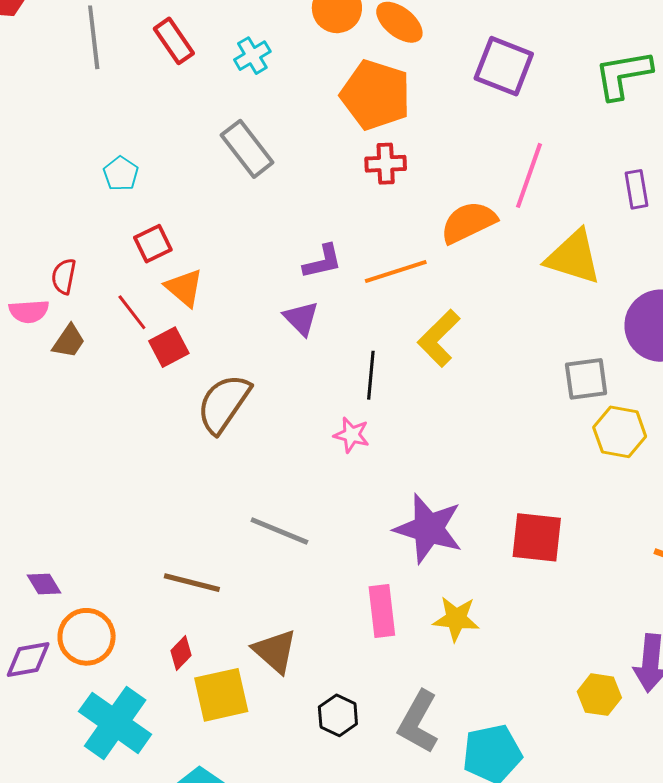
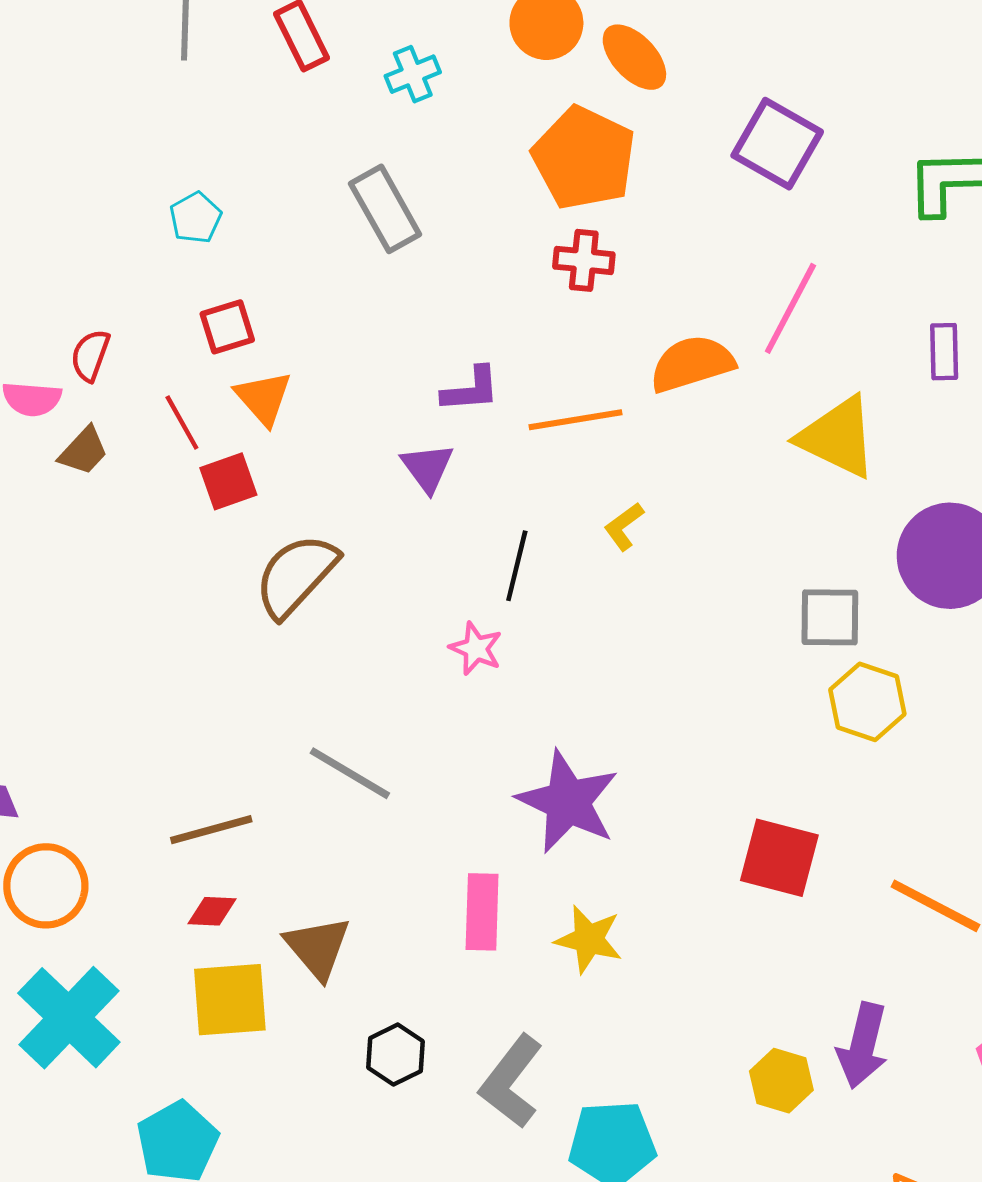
yellow L-shape: (439, 338) -> (624, 526), size x0.6
red square: (537, 537) -> (779, 858), moved
brown line: (192, 583) -> (211, 830), turned -38
red diamond: (181, 653) -> (212, 911), moved, turned 40

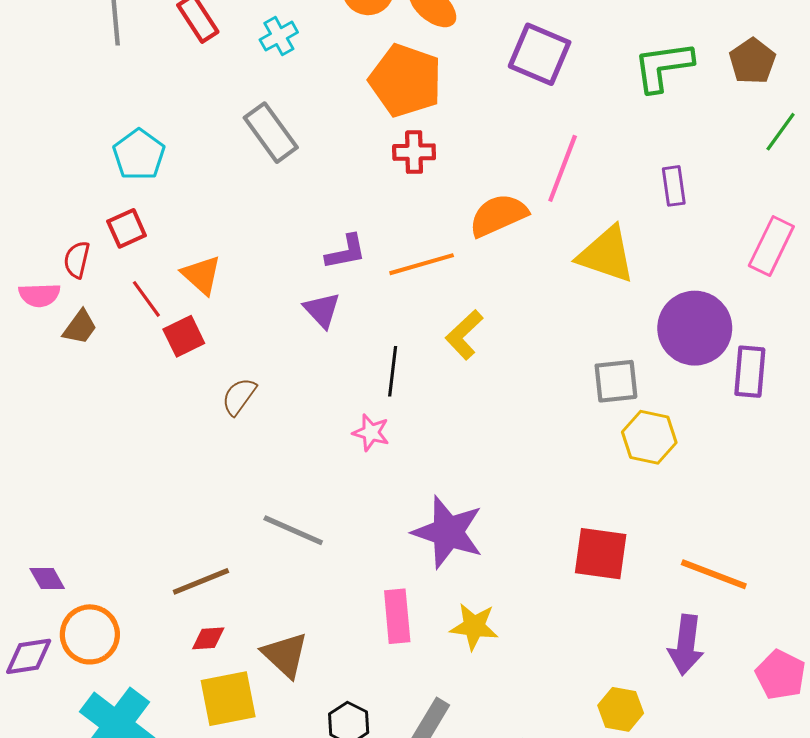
cyan pentagon: (196, 218) -> (139, 155), size x1.4
red square: (227, 327) -> (127, 228), moved
yellow L-shape: (624, 526) -> (464, 335), size x1.4
brown semicircle: (296, 575) -> (239, 396), size x0.6
purple arrow: (863, 1046) -> (686, 645), moved

